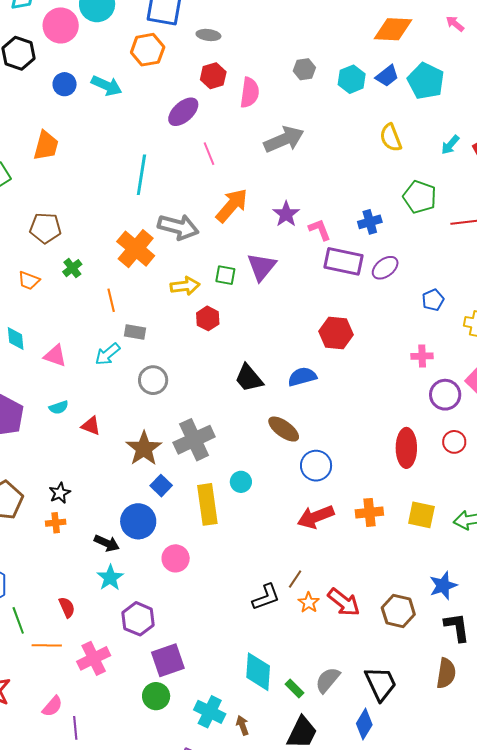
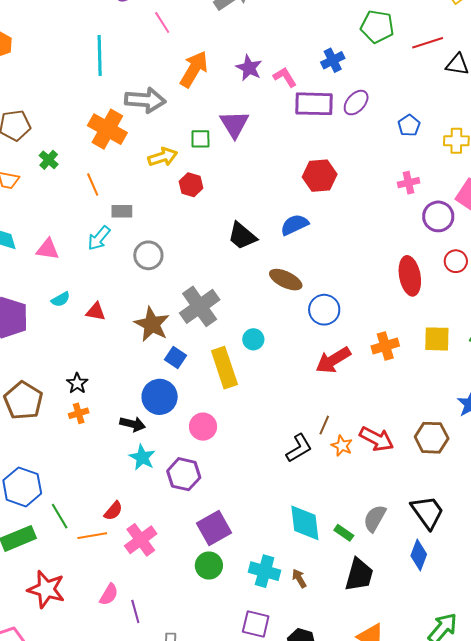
red semicircle: (67, 607) -> (113, 511), moved, turned 75
purple hexagon: (138, 619) -> (184, 474), moved

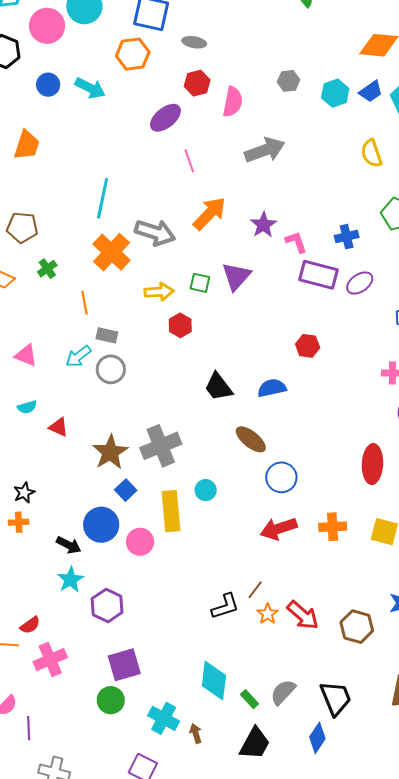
cyan line: (100, 56) -> (103, 198), moved
red hexagon: (320, 176) -> (308, 346), size x0.7
gray circle: (148, 255) -> (111, 369), moved
pink circle: (203, 427) -> (140, 542), moved

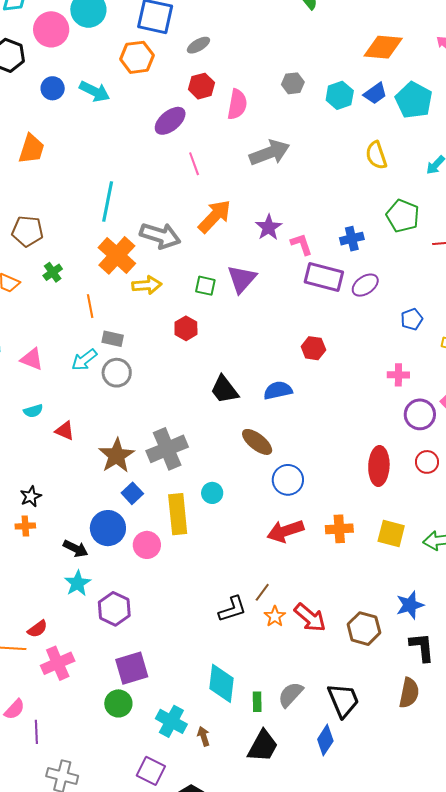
gray ellipse: (194, 42) -> (198, 45), turned -40
yellow arrow: (159, 292) -> (147, 285), moved
green rectangle: (249, 699) -> (257, 702), turned 42

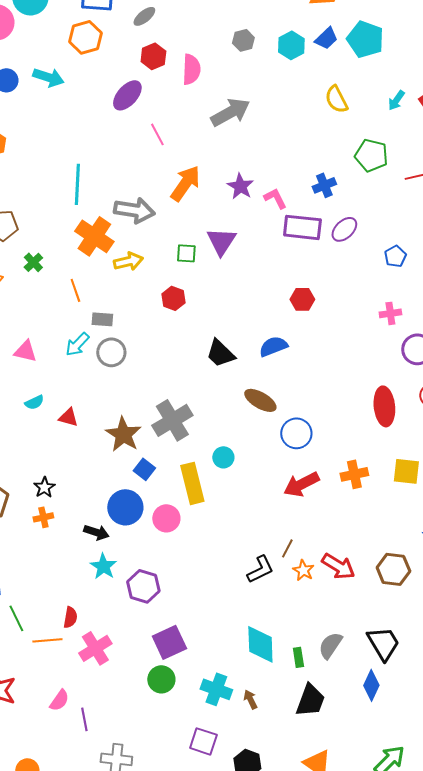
red semicircle: (37, 629) -> (70, 617), turned -35

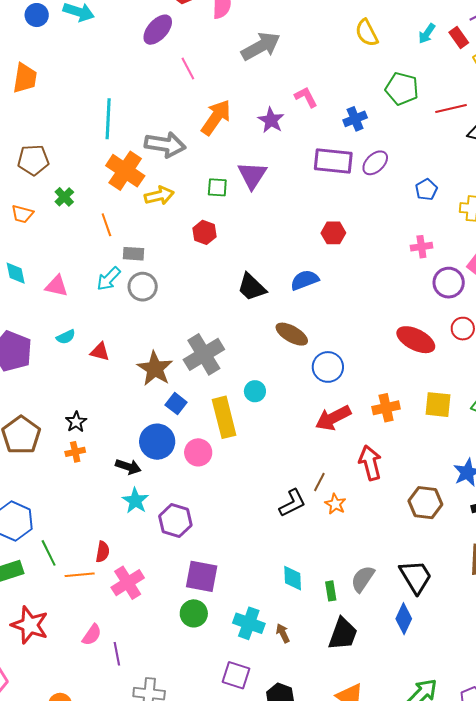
pink L-shape: (275, 198) -> (306, 97), moved
red ellipse: (384, 406) -> (416, 340), turned -57
red arrow: (338, 566) -> (370, 463), moved, turned -136
purple square: (169, 642) -> (202, 576), turned 36
cyan diamond: (260, 644) -> (293, 578), size x0.7

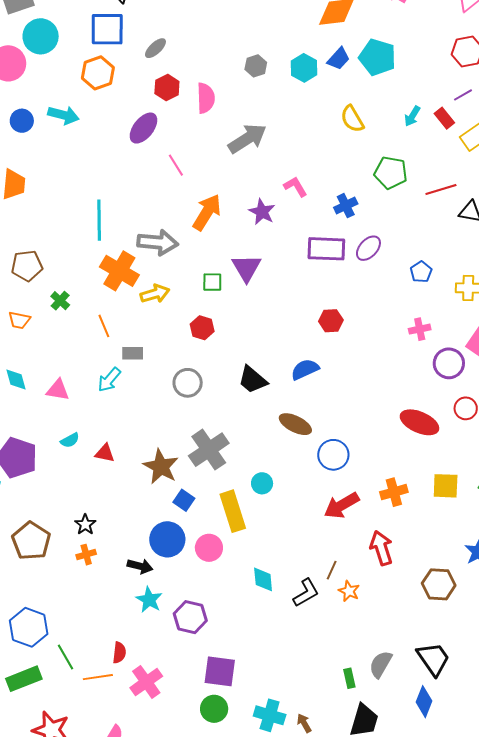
gray circle: (143, 287) -> (188, 383), moved
cyan diamond: (293, 578) -> (263, 579), moved

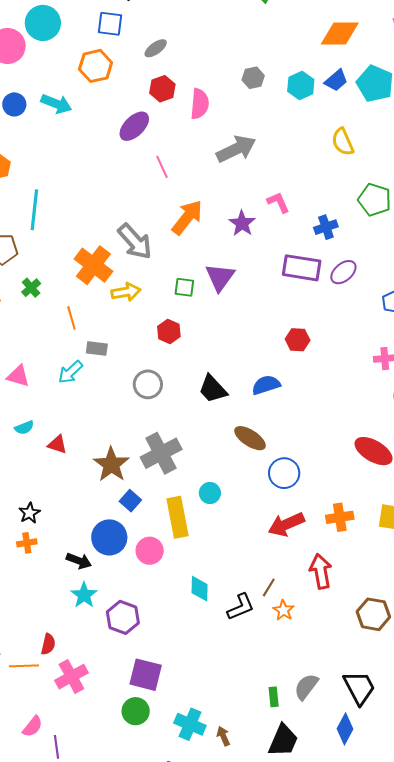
blue square: (107, 29) -> (110, 24), size x0.7
cyan line: (99, 220) -> (34, 210), moved
gray arrow: (158, 242) -> (135, 241), turned 36

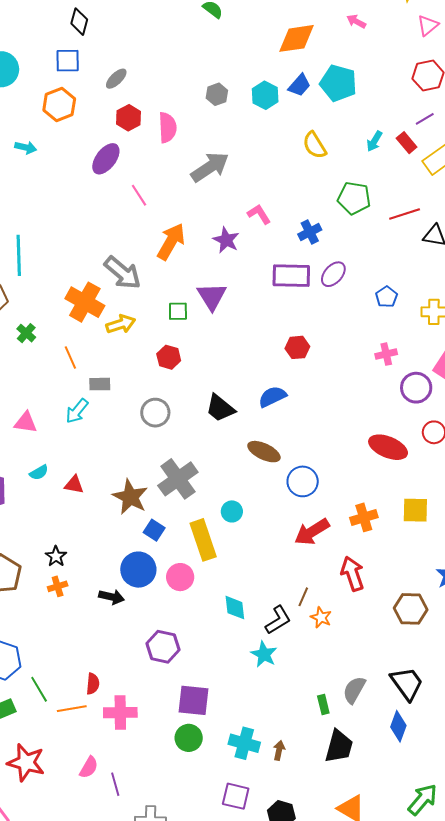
cyan arrow: (56, 104) -> (26, 147), size x0.7
cyan star: (84, 595) -> (264, 654), moved
pink cross: (71, 677) -> (120, 713), turned 36
brown arrow: (223, 736) -> (279, 750), turned 42

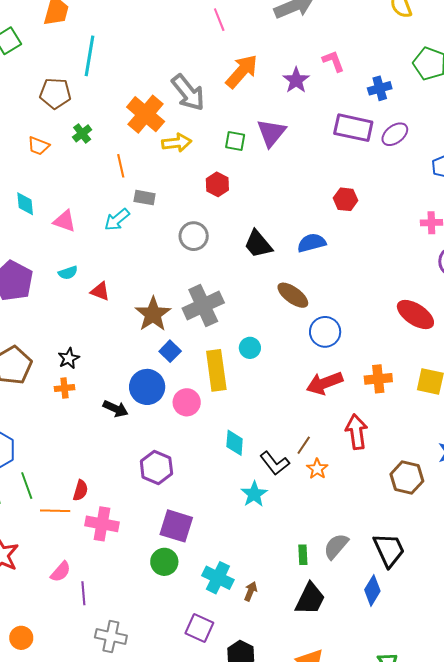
black L-shape: (278, 620) -> (275, 463), turned 72

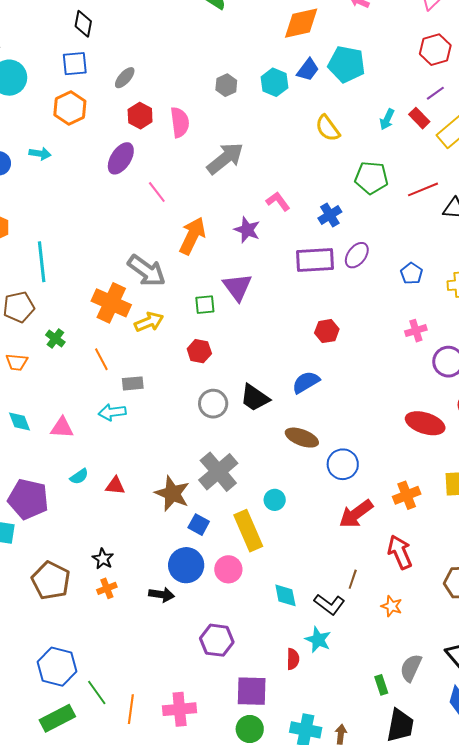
cyan arrow: (117, 220) -> (112, 412), turned 48
gray circle: (194, 236) -> (213, 404), moved
orange star: (317, 469) -> (392, 606), moved
red semicircle: (81, 490) -> (293, 659), moved
orange line: (55, 511) -> (131, 709), turned -68

